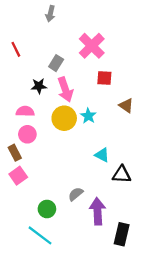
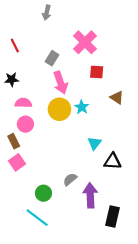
black star: (39, 86) -> (12, 79), moved
cyan triangle: (102, 155) -> (95, 143), turned 40

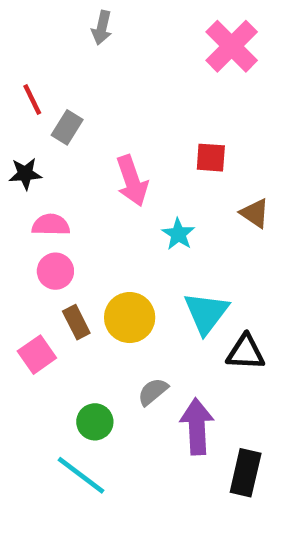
pink cross: (85, 42) -> (232, 46), moved
gray rectangle: (52, 58) -> (67, 127), moved
yellow circle: (59, 109) -> (130, 318), moved
brown rectangle: (14, 141) -> (76, 322), moved
cyan triangle: (95, 143) -> (206, 313), size x1.5

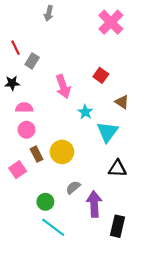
red square: (211, 158) -> (101, 75), turned 32
cyan triangle: (206, 313) -> (107, 132), moved
cyan line: (81, 475) -> (53, 227), moved

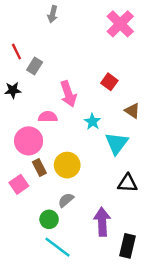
pink semicircle: (24, 108) -> (48, 117), moved
pink circle: (27, 130) -> (29, 141), size x1.5
gray semicircle: (73, 187) -> (66, 200), moved

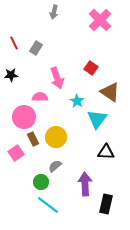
gray arrow: (53, 14) -> (54, 12), moved
gray rectangle: (35, 66) -> (36, 48), moved
brown triangle: (132, 111) -> (110, 92), size x1.5

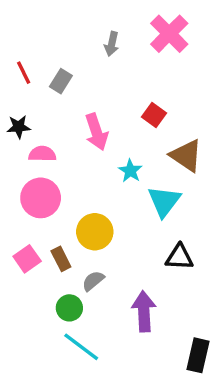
gray arrow: (54, 12) -> (112, 44), moved
pink semicircle: (40, 97) -> (42, 154), moved
brown rectangle: (33, 139) -> (61, 259), moved
black rectangle: (106, 204) -> (198, 355), moved

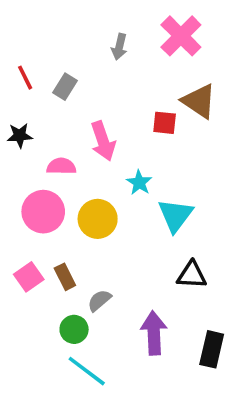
red square: (154, 115) -> (165, 123), turned -30
pink semicircle: (42, 154) -> (61, 166), moved
brown triangle: (186, 156) -> (199, 101), moved
yellow circle: (95, 232) -> (98, 219), moved
black rectangle: (198, 355) -> (212, 349), moved

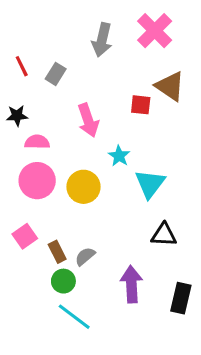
gray arrow: (119, 47) -> (102, 40), size x1.5
pink semicircle: (61, 166) -> (37, 142), moved
brown rectangle: (65, 277) -> (57, 252), moved

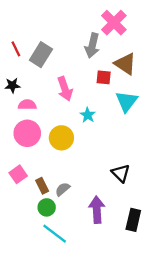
gray arrow: (102, 40) -> (92, 45), moved
gray rectangle: (56, 74) -> (41, 55), size x1.5
cyan triangle: (150, 184) -> (126, 101), moved
black triangle: (164, 235) -> (121, 173), turned 42

